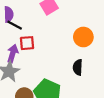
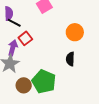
red square: (27, 43) -> (25, 38), turned -32

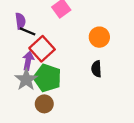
red square: (25, 38) -> (42, 49), size x1.5
green pentagon: (44, 82) -> (47, 78), moved

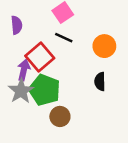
black line: (28, 31) -> (64, 38), moved
brown circle: (44, 104) -> (60, 116), moved

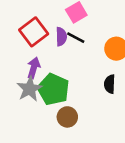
purple semicircle: (17, 25) -> (61, 37), moved
red square: (40, 57) -> (34, 32), moved

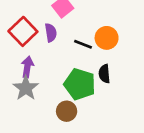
black line: (76, 38) -> (83, 44), moved
green pentagon: (53, 89) -> (80, 84), moved

